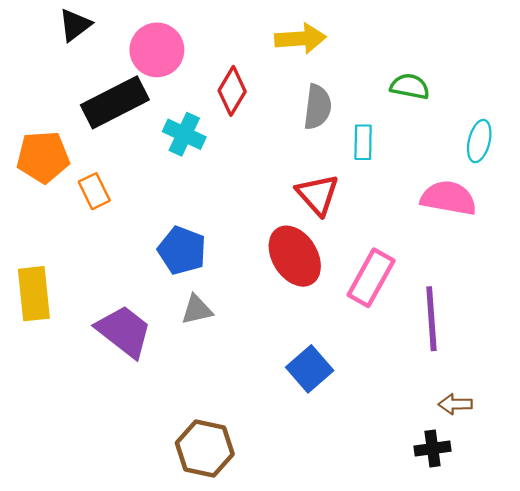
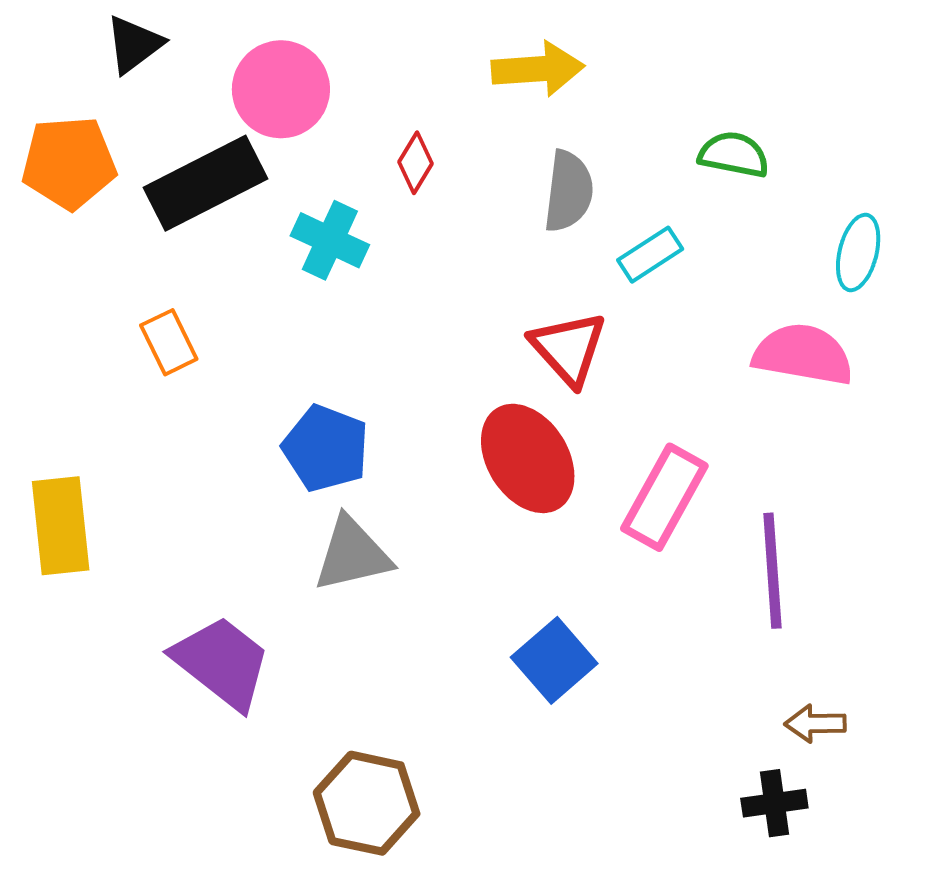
red diamond: (232, 91) -> (416, 163), size x0.7
cyan rectangle: (363, 142) -> (650, 255), turned 56
orange pentagon: (43, 157) -> (69, 163), moved
gray triangle: (197, 310) -> (352, 554), size x1.4
purple trapezoid: (124, 331) -> (222, 662), moved

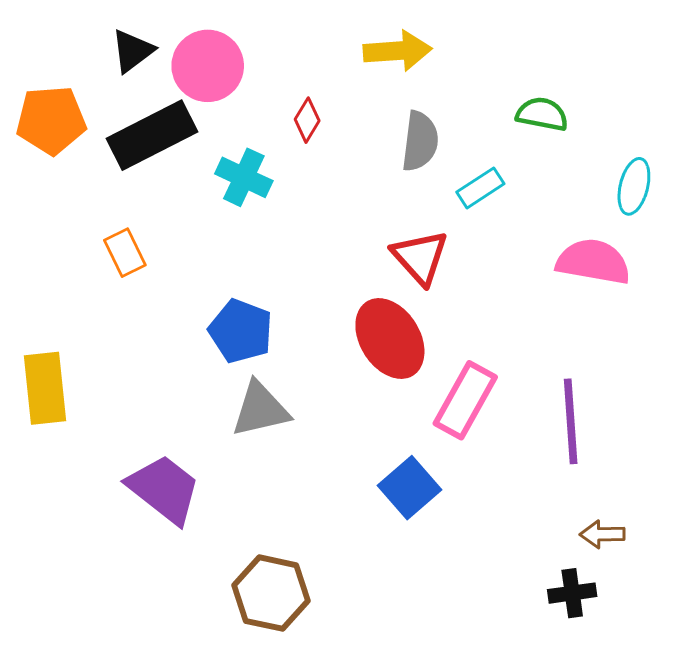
black triangle: (134, 44) -> (132, 51), moved
pink rectangle: (664, 497) -> (465, 400), moved

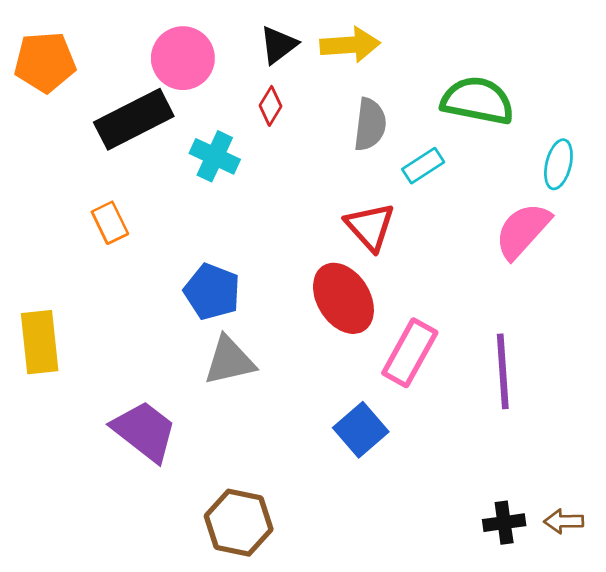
black triangle: (132, 51) -> (278, 45), moved
green semicircle: (542, 114) -> (478, 101), size x1.6
orange pentagon: (51, 120) -> (45, 62), moved
pink semicircle: (593, 262) -> (523, 231), turned -58
brown arrow: (602, 534) -> (564, 521), moved

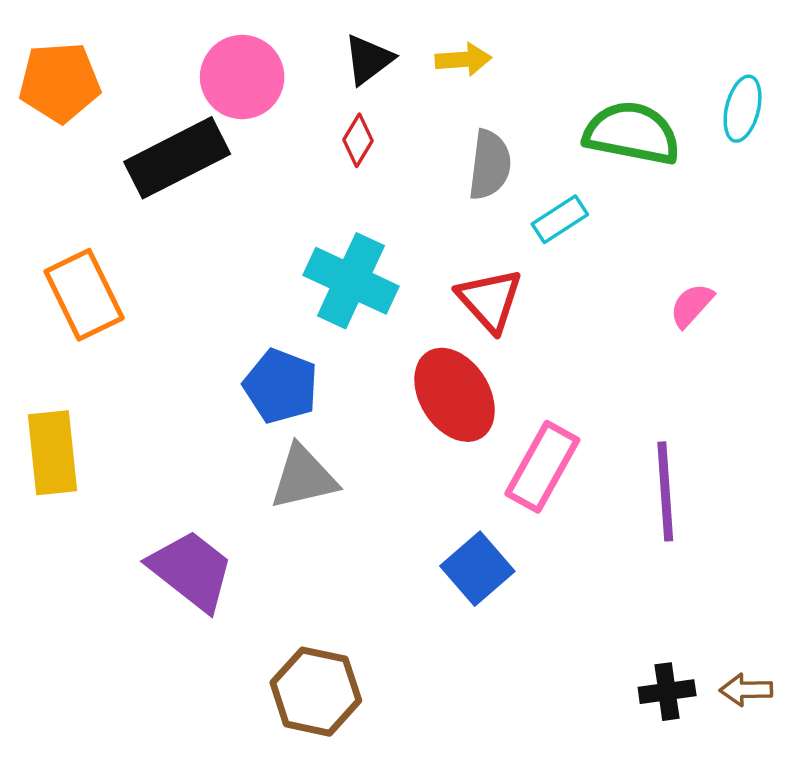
yellow arrow: (350, 45) -> (463, 59), size x0.7
cyan cross: (215, 156) -> (351, 281), moved, size x1.4
cyan ellipse: (558, 164) -> (743, 109), moved
orange rectangle: (110, 223) -> (84, 295), moved, size x1.6
pink semicircle: (523, 231) -> (692, 305), size x0.6

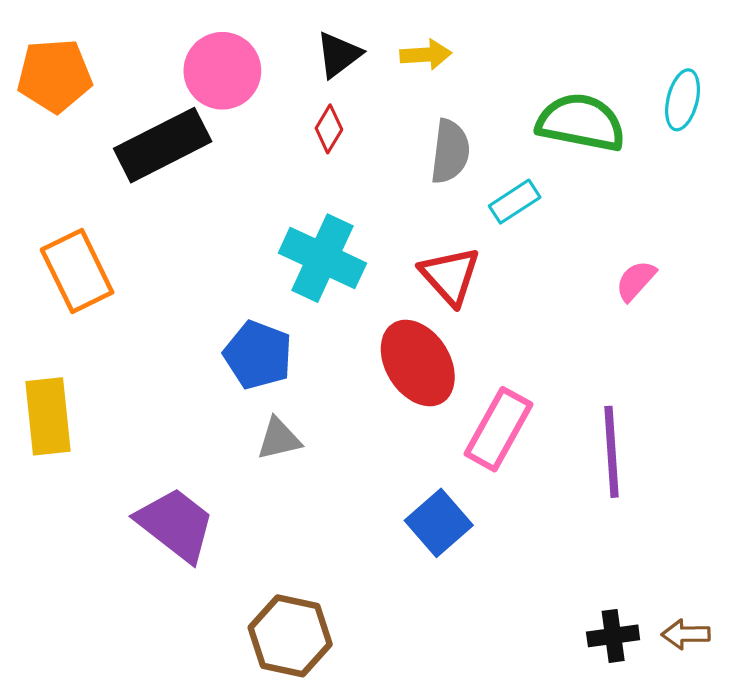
gray triangle: (304, 477) -> (279, 439), size x0.7

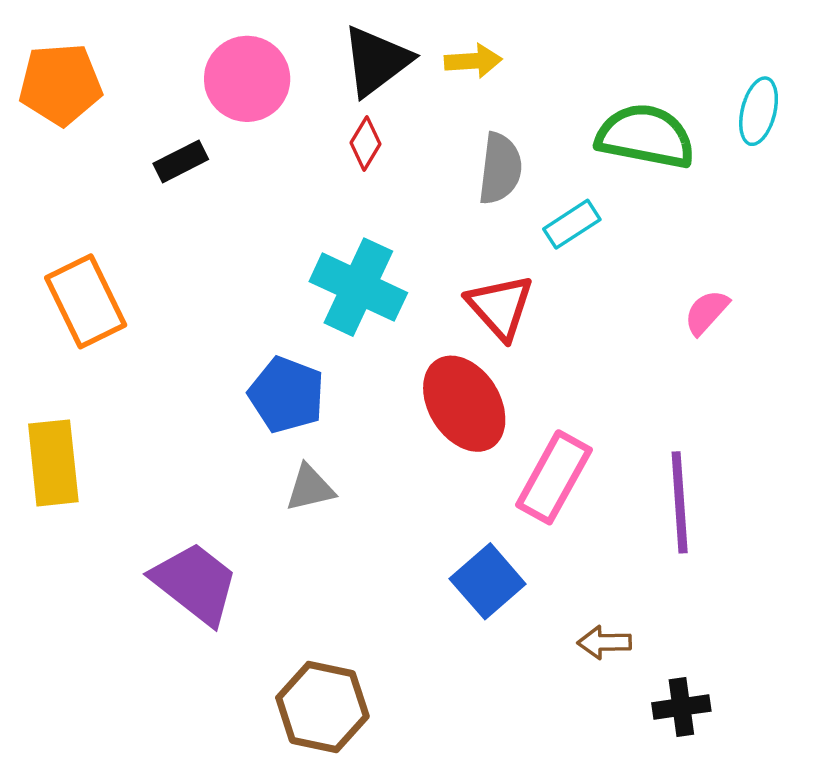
black triangle: (339, 55) -> (376, 61), size x1.4
black rectangle: (163, 145) -> (181, 161), size x0.5
brown arrow: (686, 634) -> (604, 642), moved

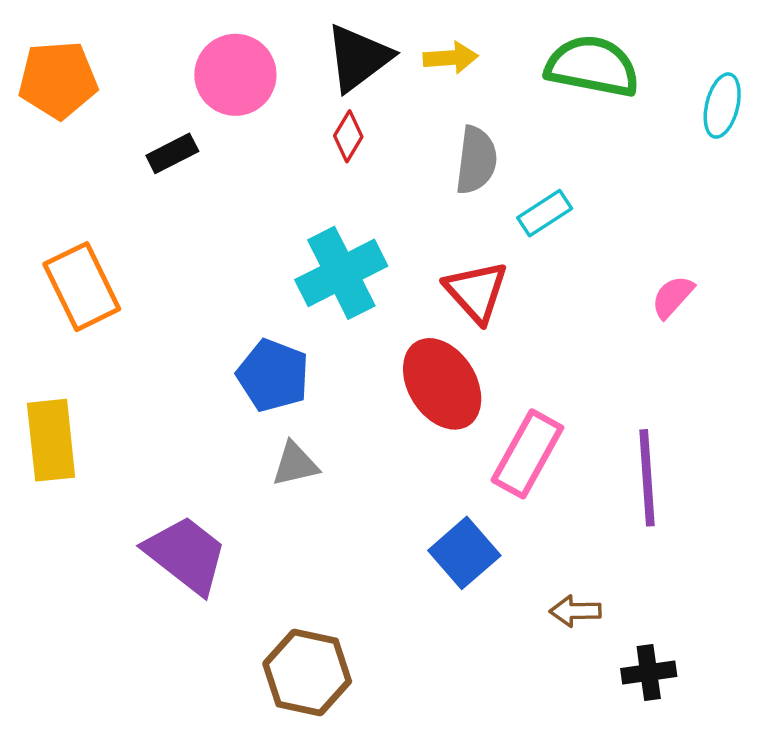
green semicircle: (645, 136) -> (592, 66), moved
cyan cross: (358, 287) -> (341, 273), turned 38

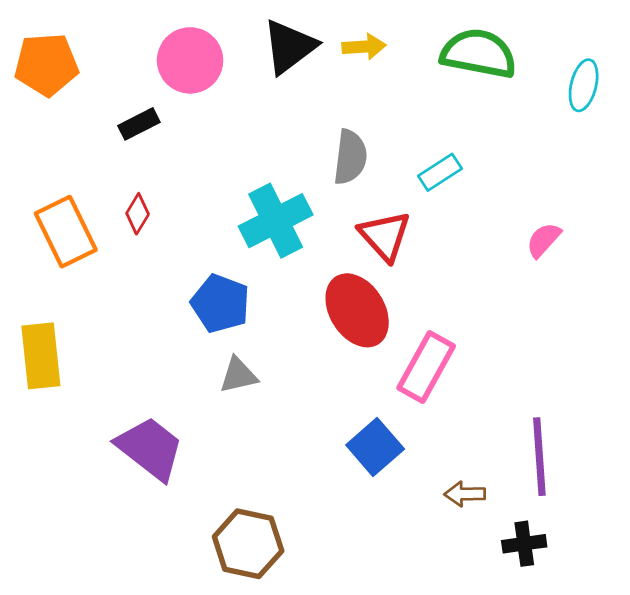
red diamond: (348, 136) -> (138, 214), moved
gray semicircle: (476, 160) -> (350, 157), moved
purple line: (647, 478) -> (539, 457), moved

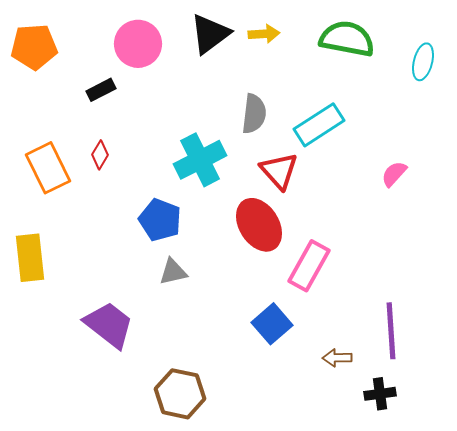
cyan rectangle: (440, 172) -> (319, 125), size x1.6

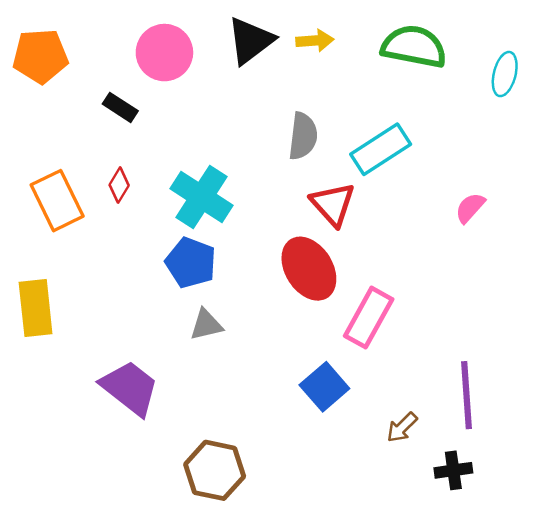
black rectangle: (101, 90) -> (120, 107), turned 60
cyan cross: (200, 160) -> (201, 197), moved, turned -30
brown arrow: (337, 358) -> (402, 427), turned -44

